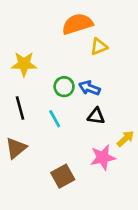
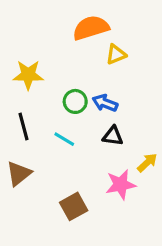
cyan line: (55, 119) -> (64, 139), turned -30

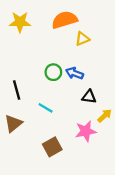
yellow star: (28, 75) -> (20, 22), moved
black triangle: (113, 136) -> (89, 97), moved
cyan line: (64, 139) -> (46, 108), moved

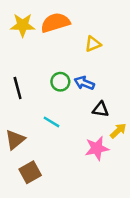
orange semicircle: (65, 20) -> (55, 23), moved
black line: (17, 90) -> (18, 88), moved
brown square: (52, 147) -> (30, 172), moved

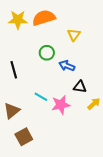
yellow triangle: (93, 44) -> (74, 35), turned -32
green circle: (60, 82) -> (47, 53), moved
pink star: (97, 148) -> (61, 105), moved

